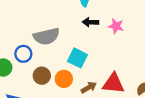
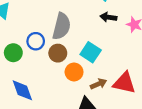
gray semicircle: (46, 36) -> (62, 26), turned -70
brown circle: (42, 76) -> (58, 53), moved

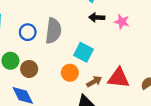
blue circle: (36, 41) -> (28, 32), moved
brown circle: (58, 53) -> (29, 69), moved

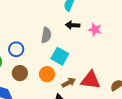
gray semicircle: (53, 31) -> (46, 35), moved, size x0.7
blue circle: (28, 32) -> (16, 49), moved
brown circle: (29, 69) -> (20, 73), moved

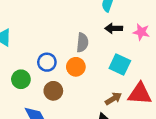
cyan square: (60, 56) -> (120, 64), moved
orange circle: (47, 74) -> (76, 67), moved

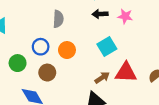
gray semicircle: (82, 43) -> (58, 19), moved
cyan square: (120, 64) -> (107, 47), turned 36

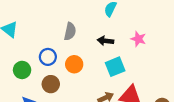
black arrow: (100, 14) -> (105, 41), moved

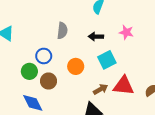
orange circle: (74, 64) -> (76, 66), moved
green circle: (22, 70) -> (29, 71), moved

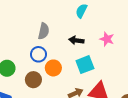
blue circle: (44, 56) -> (38, 54), moved
brown circle: (49, 81) -> (33, 80), moved

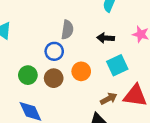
blue circle: (38, 54) -> (54, 51), moved
brown circle: (33, 80) -> (54, 78), moved

